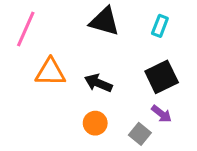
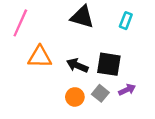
black square: (162, 77) -> (109, 64), moved, turned 35
purple arrow: (162, 114) -> (127, 90), turned -63
gray square: (140, 134) -> (100, 93), moved

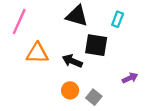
black square: (109, 64) -> (96, 45), moved
purple arrow: (127, 90) -> (130, 78), moved
gray square: (100, 93) -> (94, 97), moved

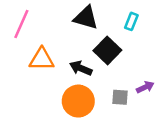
black square: (96, 45) -> (107, 50), turned 35
orange circle: (70, 90) -> (78, 101), size x1.6
gray square: (94, 97) -> (120, 97), moved, turned -35

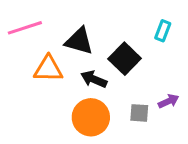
black triangle: (86, 18) -> (79, 41), moved
cyan rectangle: (131, 21) -> (163, 31), moved
pink line: (21, 24) -> (25, 28), turned 48

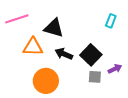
black square: (125, 59) -> (91, 55), moved
orange circle: (91, 117) -> (46, 81), moved

